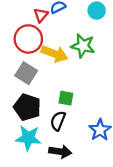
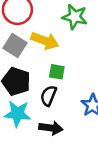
yellow arrow: (55, 54) -> (45, 41), moved

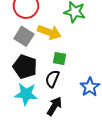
black arrow: (51, 128) -> (54, 106), turned -66

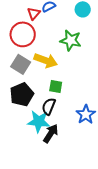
black pentagon: (25, 67) -> (22, 94), turned 30
cyan star: (26, 94) -> (39, 121), moved

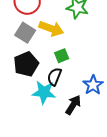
green square: (56, 86) -> (62, 56), turned -32
black arrow: (51, 133) -> (73, 105), moved

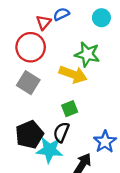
yellow arrow: (51, 29) -> (73, 74), moved
black pentagon: (26, 64) -> (29, 135), moved

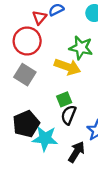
black semicircle: (61, 132) -> (69, 115), moved

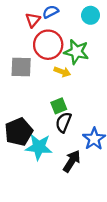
red circle: (27, 41) -> (48, 45), moved
yellow arrow: (67, 67) -> (62, 72), size x0.6
gray square: (25, 75) -> (21, 67), moved, turned -30

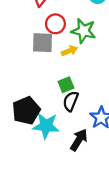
red circle: (48, 45) -> (55, 24), size x0.7
gray square: (21, 67) -> (43, 43), moved
yellow arrow: (62, 72) -> (69, 51), turned -42

